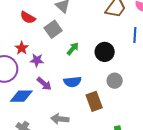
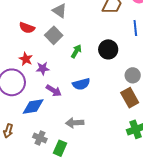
gray circle: (115, 81) -> (133, 75), moved
brown rectangle: (94, 101) -> (130, 98), moved

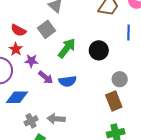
red semicircle: (27, 28) -> (18, 30), moved
green arrow: (76, 51) -> (67, 48), size x1.5
purple arrow: (54, 91) -> (46, 77), moved
gray cross: (40, 138) -> (31, 121), moved, turned 32

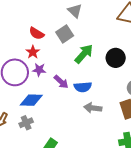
purple star: (31, 61) -> (39, 70), moved
gray arrow: (56, 119) -> (93, 108), moved
gray cross: (31, 121) -> (26, 123), moved

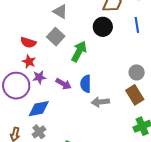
black circle: (116, 58) -> (103, 27), moved
blue semicircle: (83, 87) -> (86, 84), turned 108

